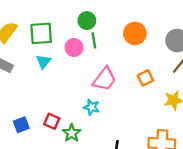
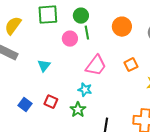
green square: (41, 33) -> (48, 15), moved
cyan triangle: (44, 62) -> (44, 66), moved
blue square: (21, 125) -> (25, 105), turned -32
green star: (72, 133) -> (78, 110), moved

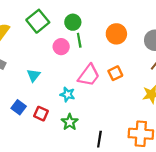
green square: (48, 15) -> (38, 21), turned -35
orange square: (131, 65) -> (115, 73), moved
cyan star: (85, 90) -> (68, 94), moved
blue square: (25, 105) -> (19, 107), moved

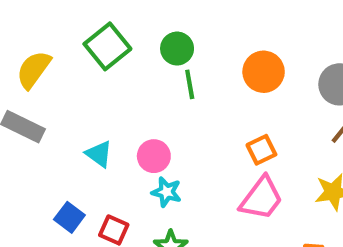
pink circle: (61, 47) -> (154, 156), moved
cyan triangle: (34, 75) -> (99, 154), turned -32
pink trapezoid: (89, 75) -> (261, 198), moved

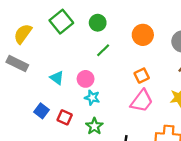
green line: (190, 84) -> (103, 50), moved, turned 56

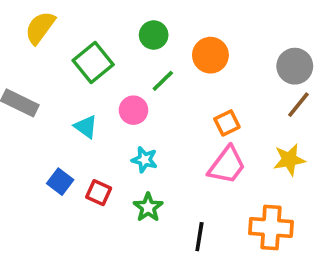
green square: (61, 22) -> (93, 62), moved
yellow semicircle: (23, 34) -> (40, 28), moved
orange circle: (143, 35) -> (210, 55), moved
pink circle: (86, 79) -> (133, 110), moved

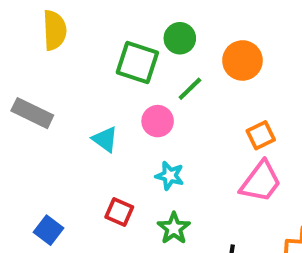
yellow semicircle: (40, 28) -> (55, 30), turned 141
green square: (93, 62) -> (137, 63), moved, turned -33
blue square: (60, 182) -> (49, 230), moved

